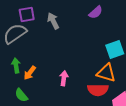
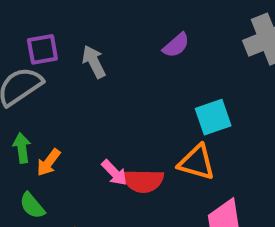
pink arrow: (64, 78) -> (114, 173), turned 128
red semicircle: (98, 90) -> (143, 181), moved

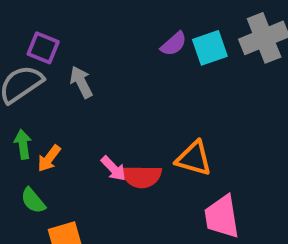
purple square: (42, 49) -> (43, 48), turned 32
gray arrow: (94, 62) -> (81, 82), moved
cyan square: (213, 117) -> (210, 48), moved

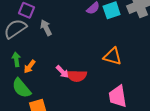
orange triangle: (194, 158) -> (113, 56), moved
green semicircle: (33, 201) -> (21, 88), size x1.5

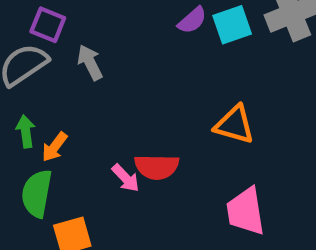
pink arrow: (62, 72) -> (126, 178), moved
green semicircle: (21, 88) -> (37, 194), turned 50

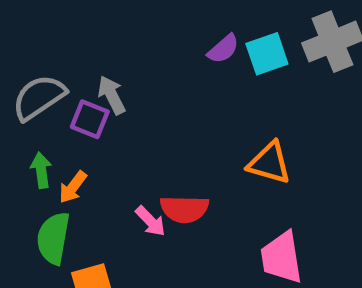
purple square: (48, 25) -> (90, 119), moved

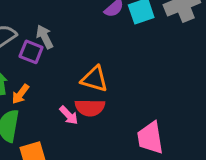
orange triangle: (269, 163) -> (94, 79), moved

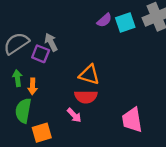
orange arrow: (21, 94) -> (32, 86), turned -35
pink arrow: (69, 115) -> (74, 115), moved

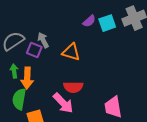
orange triangle: (89, 75) -> (71, 52), moved
orange arrow: (32, 86) -> (27, 78), size x1.5
pink arrow: (74, 115) -> (63, 103), size x1.6

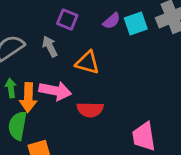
purple square: (34, 50) -> (67, 20), moved
pink arrow: (63, 103) -> (55, 91), moved, turned -35

